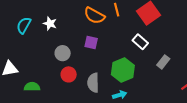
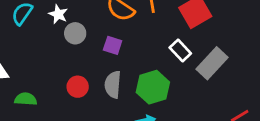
gray circle: (63, 53) -> (75, 33), moved
gray rectangle: (163, 62) -> (212, 63), moved, size x1.6
gray semicircle: (93, 83) -> (113, 85), moved

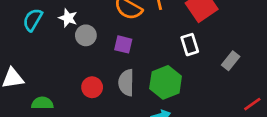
white rectangle: (180, 50) -> (190, 45), turned 30
gray rectangle: (212, 63) -> (231, 61), moved, size x0.6

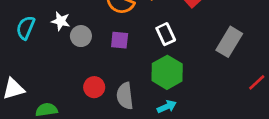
white rectangle: (190, 45) -> (166, 34), moved
gray rectangle: (231, 61) -> (229, 42), size x1.5
gray semicircle: (126, 83) -> (125, 96), moved

